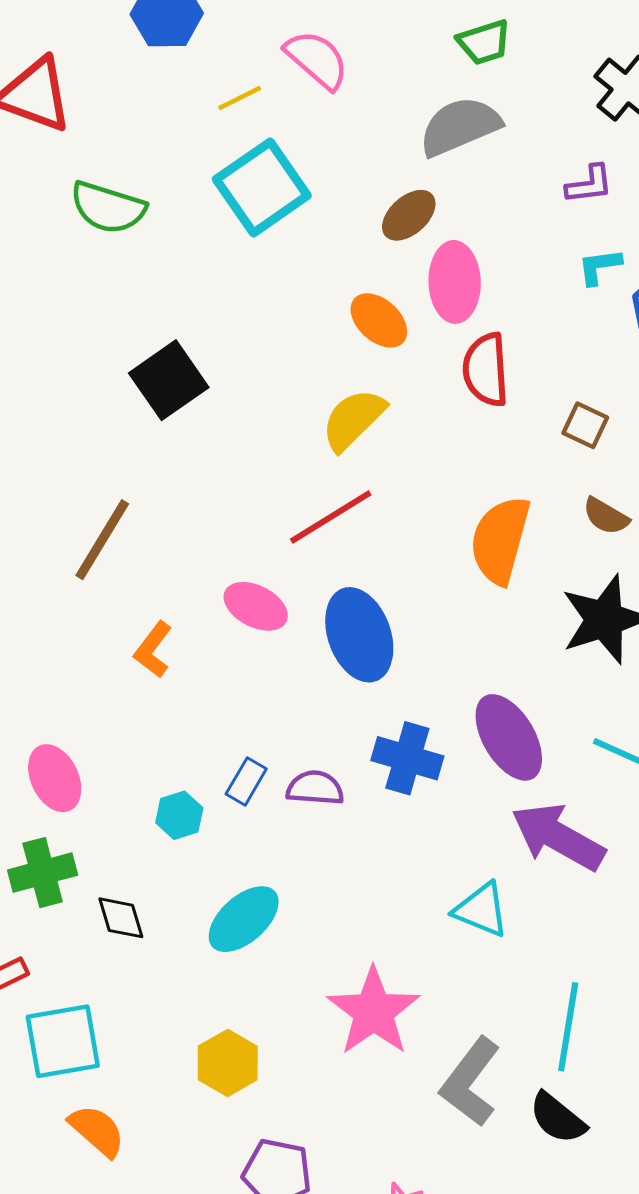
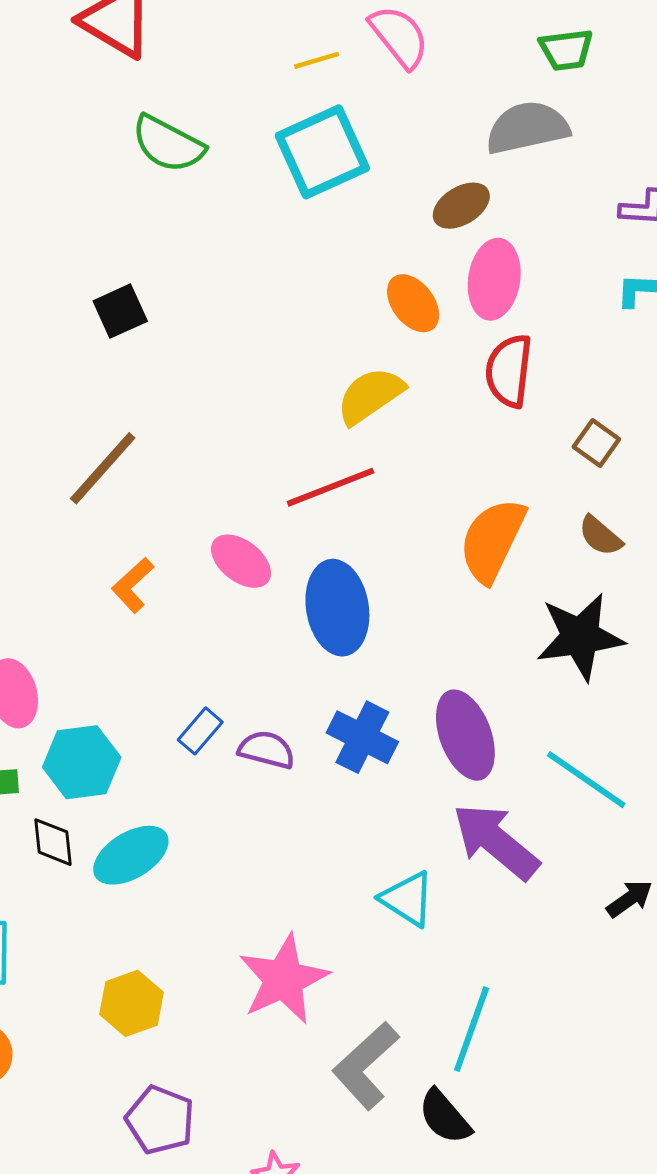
black square: (169, 380) -> (120, 311), moved, size x0.7
cyan hexagon: (179, 815) -> (82, 762), moved, size x1.6
cyan ellipse: (244, 919) -> (131, 855), moved

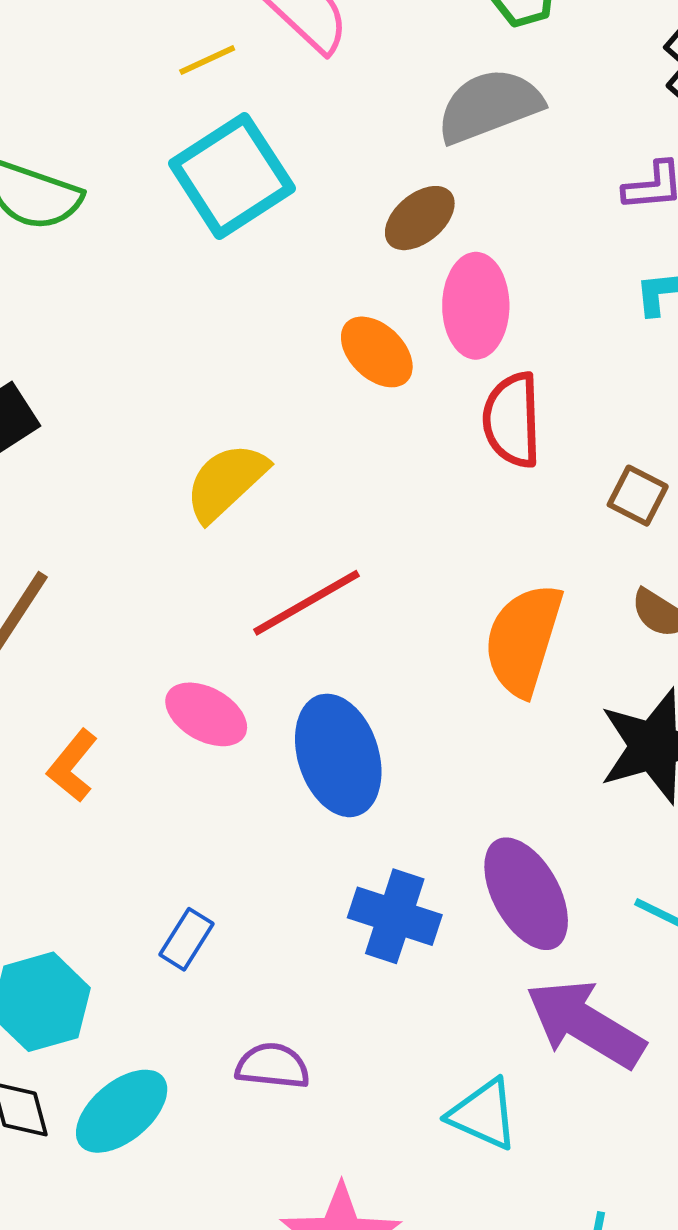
yellow semicircle: (370, 396) -> (226, 482), moved
purple semicircle: (267, 750) -> (273, 1066), moved

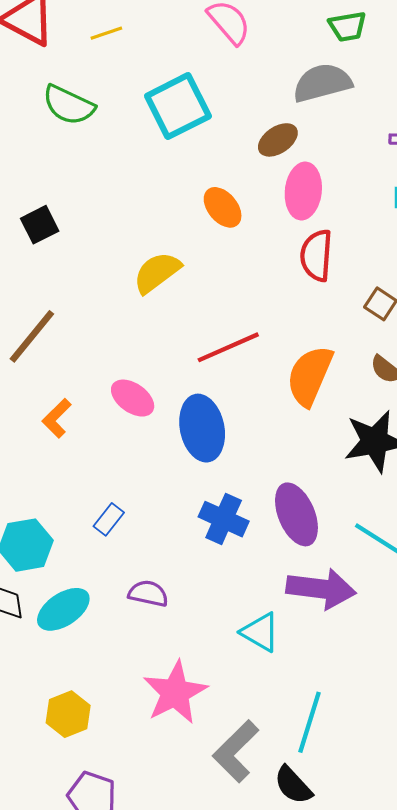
yellow line: (207, 60) -> (106, 33), moved
orange ellipse: (377, 352) -> (223, 207), moved
red line: (307, 603) -> (228, 347), moved
purple arrow: (585, 1024) -> (321, 589), turned 150

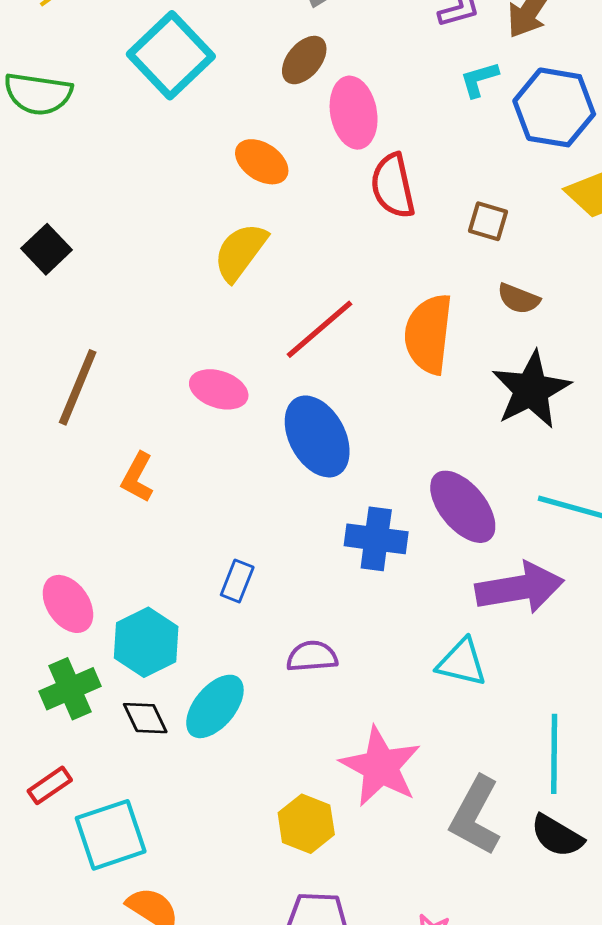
yellow semicircle: (157, 272) -> (240, 252), moved
pink ellipse: (133, 398) -> (219, 389), moved
yellow hexagon: (68, 714) -> (306, 824), moved

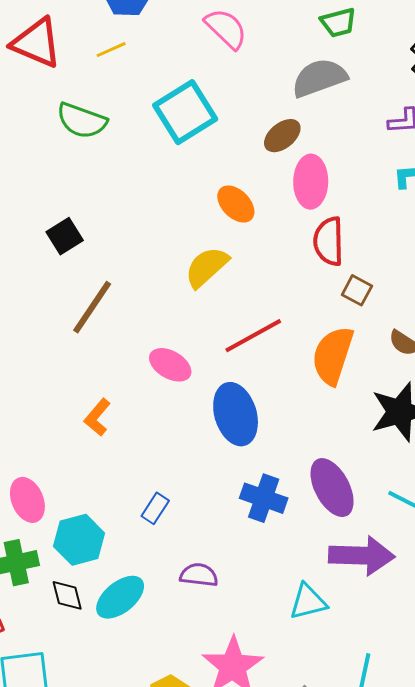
brown square: (488, 221) -> (357, 290), moved
brown line: (78, 387) -> (92, 307), moved
cyan triangle: (462, 662) -> (308, 602), turned -39

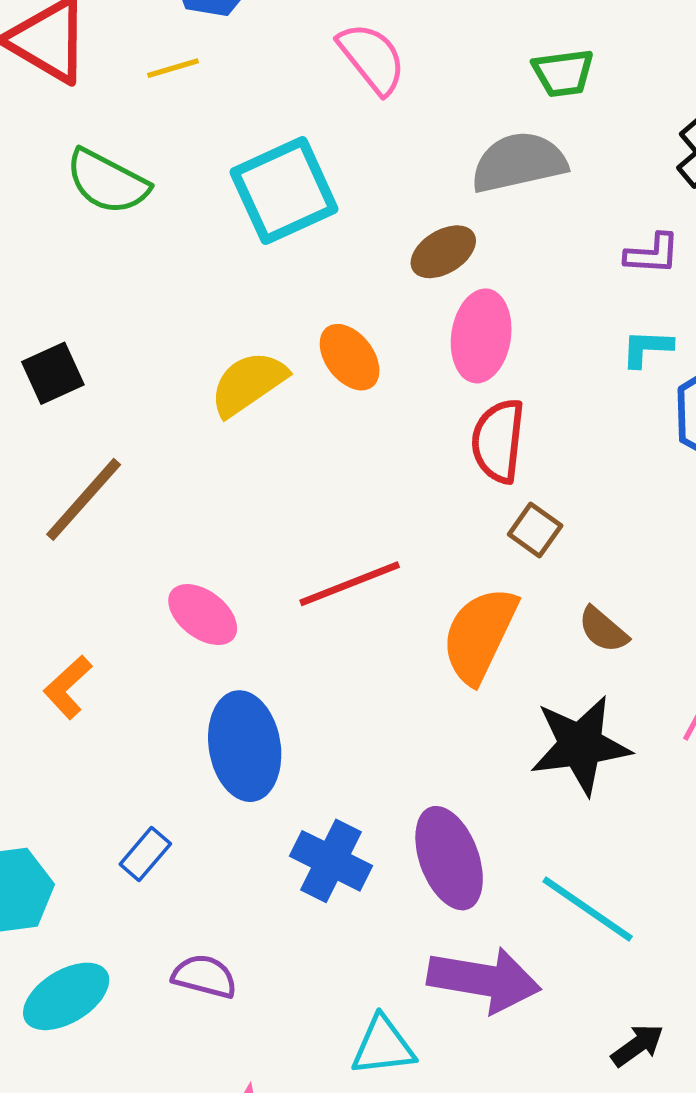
yellow semicircle: (207, 267) -> (248, 383), moved
blue ellipse: (236, 414) -> (245, 746), moved

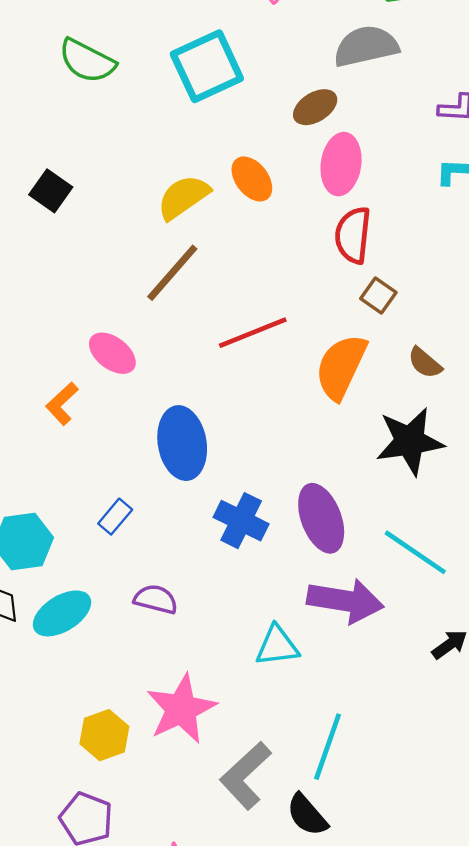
black square: (53, 373) -> (51, 191), turned -30
brown line: (84, 499) -> (172, 273), moved
pink ellipse: (203, 615) -> (112, 353), moved

